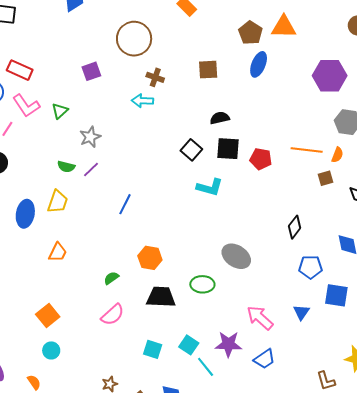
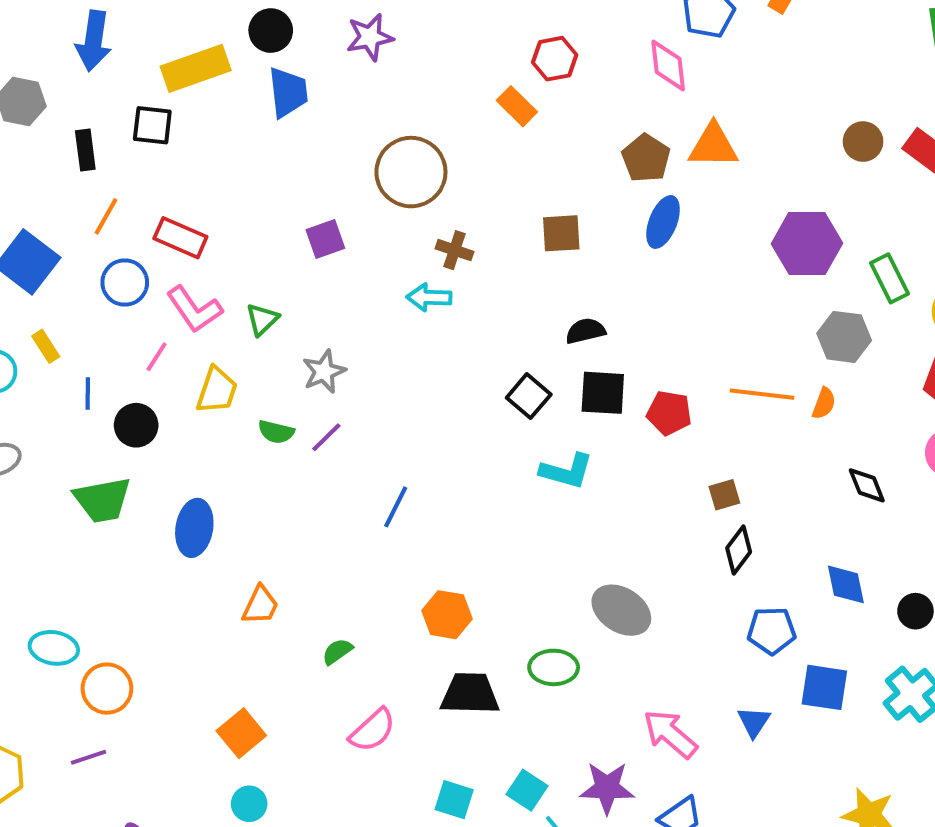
brown square: (326, 178) -> (724, 495), moved
yellow trapezoid: (58, 202) -> (217, 390), moved
green semicircle: (111, 278) -> (337, 651), moved

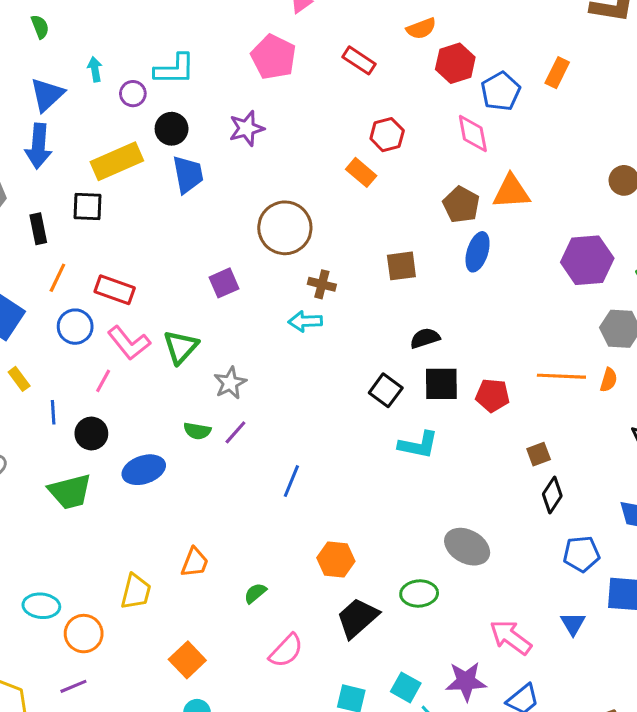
green triangle: (262, 319) -> (181, 347), size x1.4
yellow trapezoid: (217, 390) -> (136, 592), moved
blue ellipse: (194, 528) -> (144, 470), moved, turned 66
black trapezoid: (470, 694) -> (357, 618), turned -39

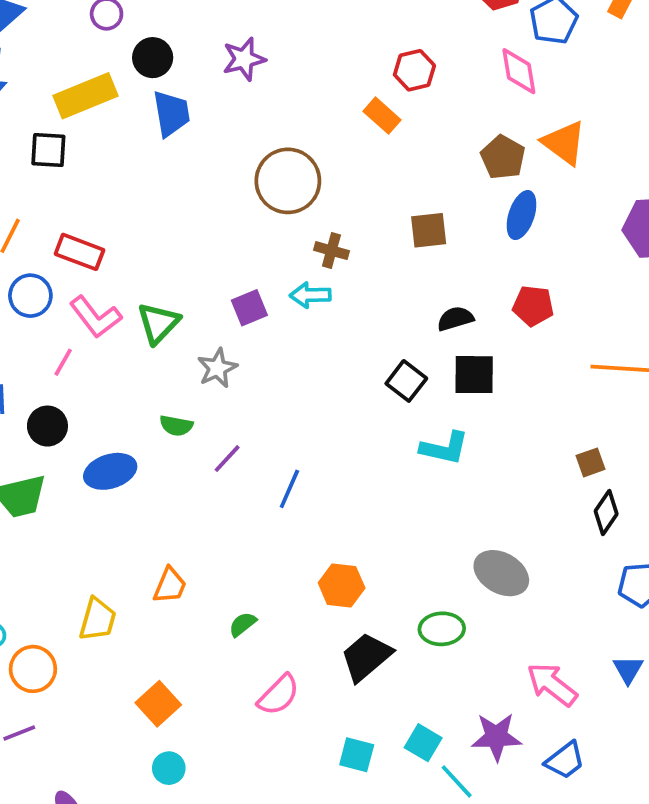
orange triangle: (511, 192) -> (564, 143), turned 39
purple square: (224, 283) -> (249, 308), moved
red pentagon: (493, 395) -> (533, 306), moved
purple line: (235, 432) -> (227, 459), moved

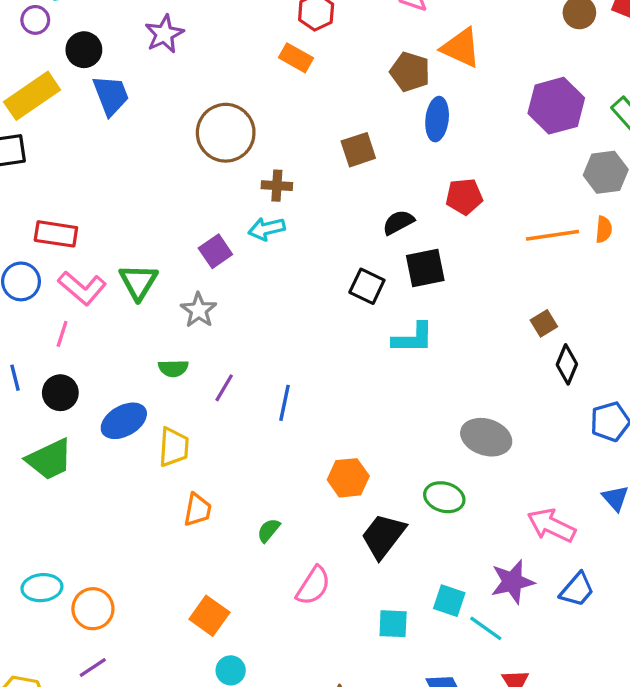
yellow trapezoid: (98, 619) -> (174, 447), moved
green ellipse: (442, 629) -> (444, 497), turned 30

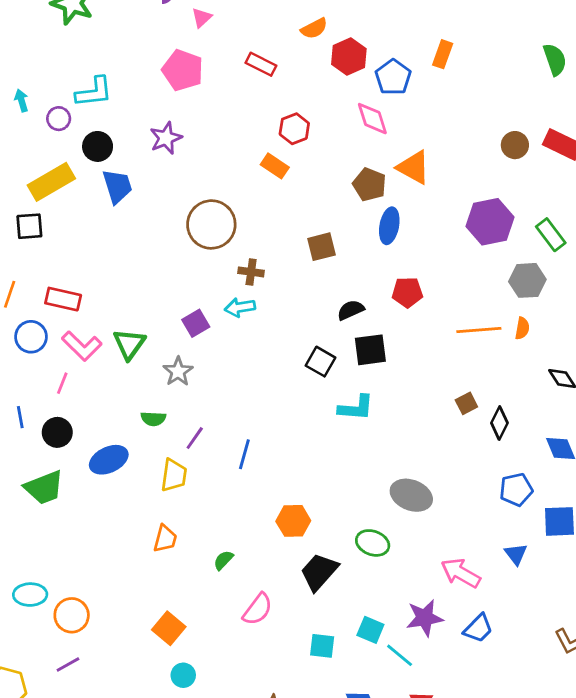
black diamond: (567, 364) -> (499, 423), moved
yellow trapezoid: (174, 447) -> (174, 475), moved

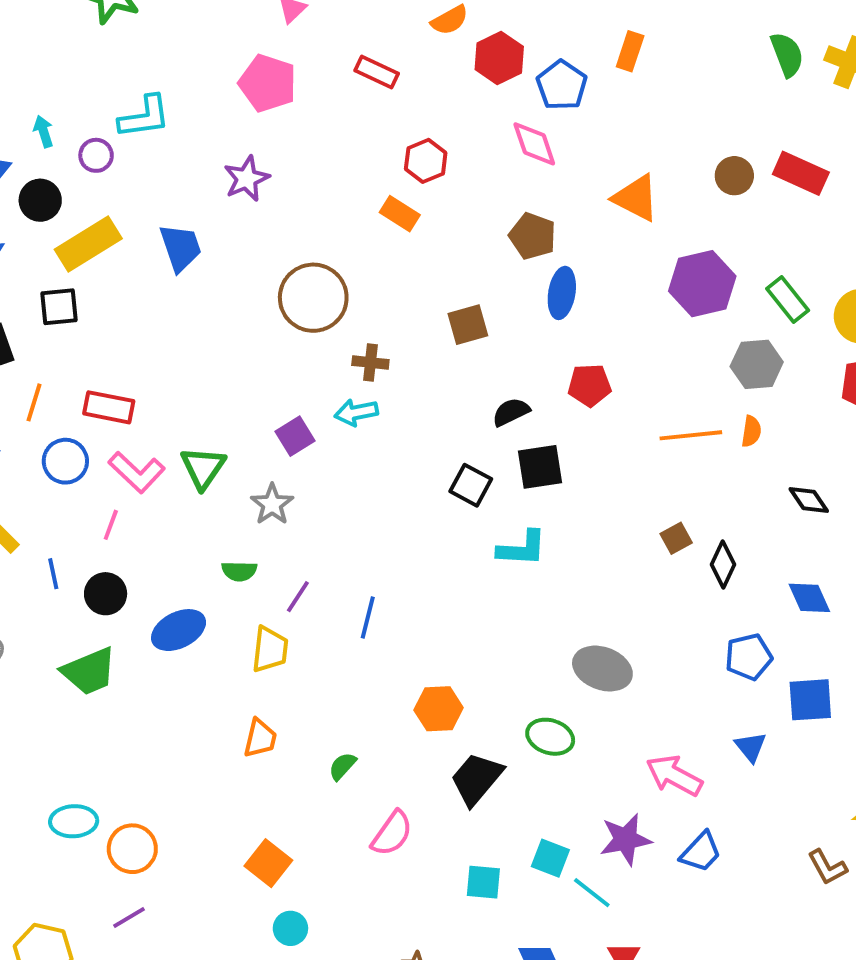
black circle: (98, 146) -> (40, 200), moved
orange triangle: (414, 167) -> (636, 198), moved

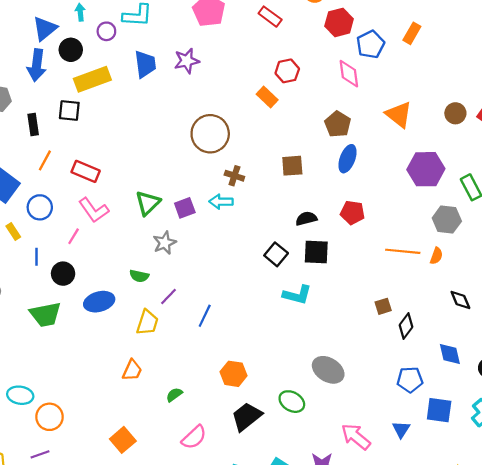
blue trapezoid: (181, 248) -> (145, 64), moved
blue circle: (65, 461) -> (40, 207), moved
green triangle: (203, 468) -> (148, 203), moved

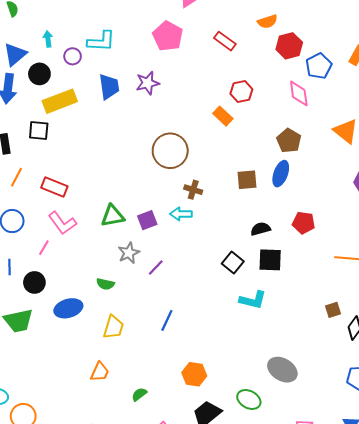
blue ellipse: (347, 159) -> (281, 174), moved
green triangle: (148, 203) -> (113, 216), turned 35
purple line: (169, 296) -> (156, 268), moved

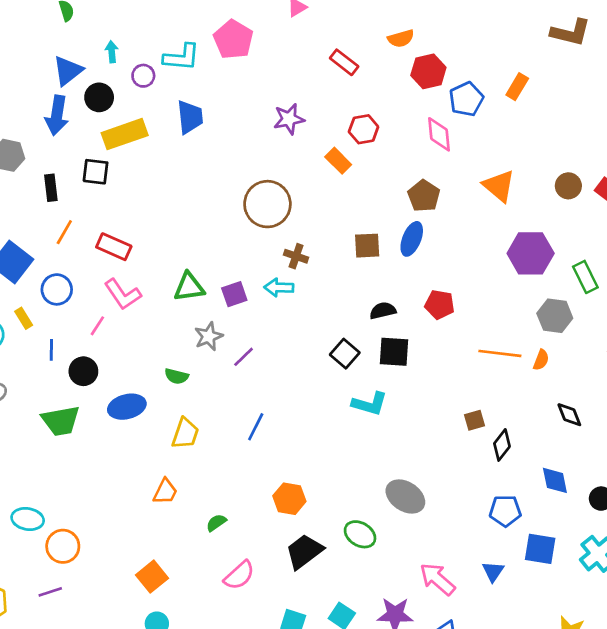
pink pentagon: (168, 36) -> (233, 39), moved
purple star: (148, 83) -> (289, 119), moved

